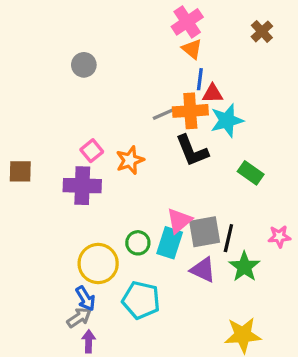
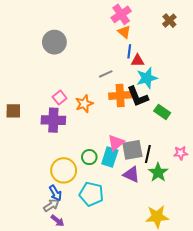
gray circle: (84, 65) -> (54, 42), size x1.5
orange cross: (190, 111) -> (120, 95), moved
black L-shape: (192, 151) -> (138, 96), moved
purple arrow: (89, 341) -> (57, 221), turned 128

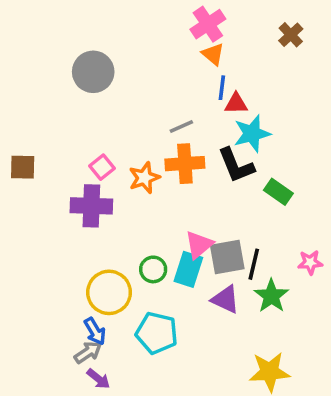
orange cross: (120, 95) -> (185, 164), moved
brown square: (13, 111) -> (23, 167), moved

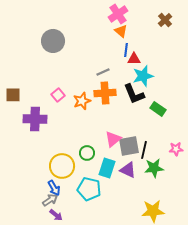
purple cross: (91, 206) -> (35, 119), moved
cyan rectangle: (188, 269) -> (107, 168), moved
green star: (271, 296) -> (154, 168), turned 30

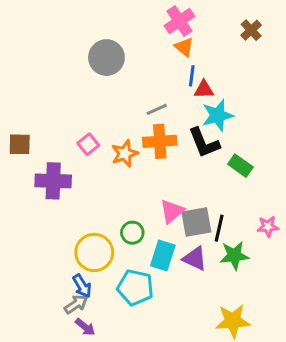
gray circle: (53, 41) -> (106, 58), moved

